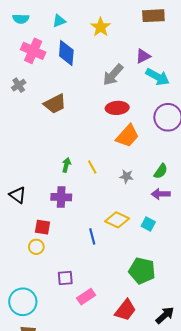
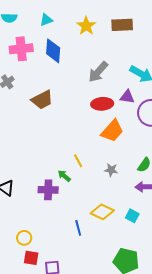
brown rectangle: (153, 16) -> (122, 25), moved
pink cross: (33, 51) -> (21, 49), turned -30
purple triangle: (143, 56) -> (127, 97), moved, turned 35
green arrow: (66, 165) -> (64, 176), moved, turned -64
red square: (43, 227) -> (31, 258), moved

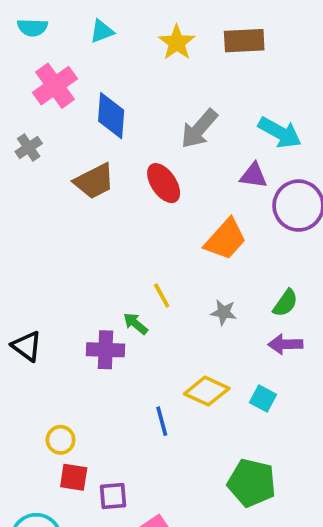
pink cross: (21, 49) -> (55, 86), turned -30
blue diamond: (53, 51) -> (111, 116), moved
red ellipse: (102, 104) -> (164, 183), moved, turned 60

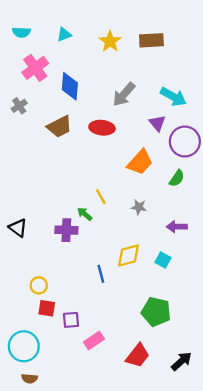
purple triangle: (254, 176) -> (157, 123), turned 42
red ellipse: (164, 183) -> (102, 128), turned -50
green semicircle: (285, 303) -> (177, 178), moved
yellow diamond: (207, 391) -> (128, 255), turned -40

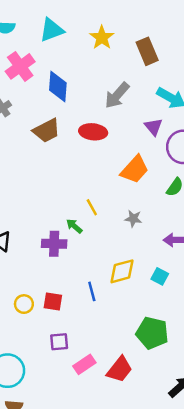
cyan triangle: (64, 35) -> (52, 30), size x1.5
brown rectangle: (151, 40) -> (147, 51), moved, turned 70
red square: (47, 308) -> (53, 302), moved
red trapezoid: (138, 356) -> (119, 369), moved

